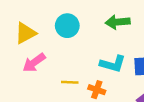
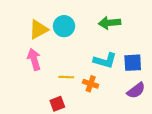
yellow triangle: (25, 33) -> (39, 29), moved
pink arrow: (34, 63) -> (34, 59), turned 110

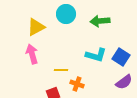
cyan circle: (64, 26) -> (66, 14), moved
blue square: (133, 63) -> (121, 57), turned 36
orange cross: (91, 84) -> (77, 84), moved

